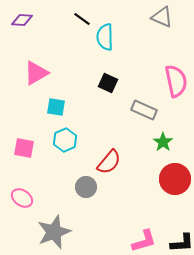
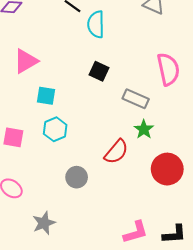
green star: (163, 142) -> (144, 129), moved
red semicircle: (109, 162) -> (116, 152), moved
gray star: (54, 232) -> (44, 223), size x0.7

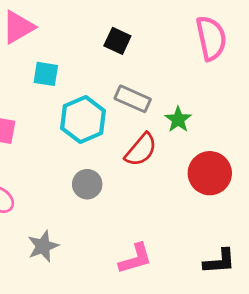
gray rectangle: (136, 99) -> (133, 99), moved
cyan hexagon: (55, 129) -> (83, 119), moved, size x1.4
pink L-shape: (136, 232) -> (135, 259), moved

